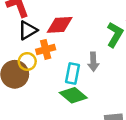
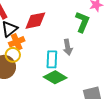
orange cross: (46, 49) -> (17, 42), moved

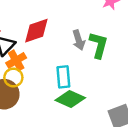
green L-shape: (82, 22) -> (99, 45), moved
gray arrow: (68, 47) -> (79, 40), moved

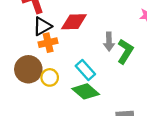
yellow circle: (13, 77) -> (50, 77), moved
cyan rectangle: (63, 77) -> (85, 70), turned -54

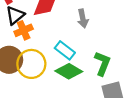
green L-shape: (125, 51) -> (102, 63), moved
yellow circle: (50, 77) -> (31, 64), size x1.6

